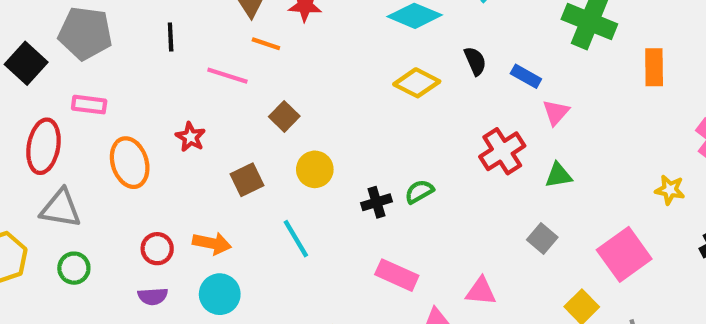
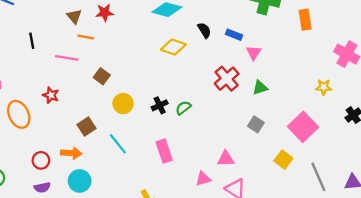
brown square: (247, 180) -> (86, 126), moved
black cross: (376, 202) -> (160, 105), moved
pink rectangle: (397, 275) -> (164, 151), moved, turned 55

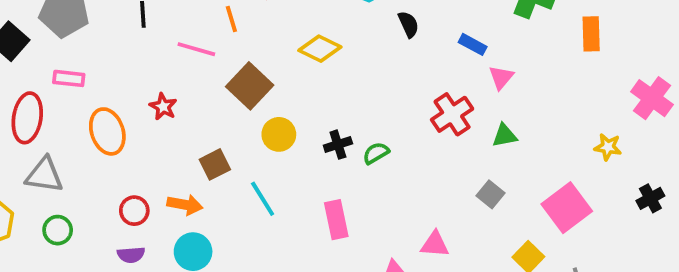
black semicircle: (204, 30) -> (408, 24), moved
orange line: (86, 37) -> (231, 19), turned 56
yellow diamond: (173, 47) -> (320, 49), moved
brown square: (102, 76) -> (250, 86), size x1.6

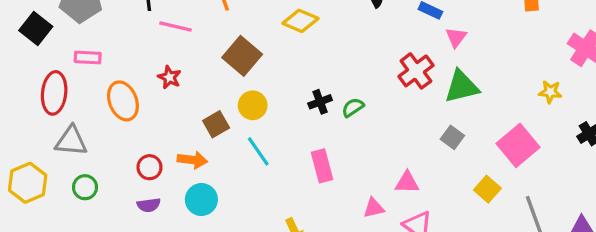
pink line: (196, 49) -> (175, 26), moved
yellow circle: (279, 134) -> (253, 105), moved
green triangle: (505, 136) -> (462, 87), size x1.6

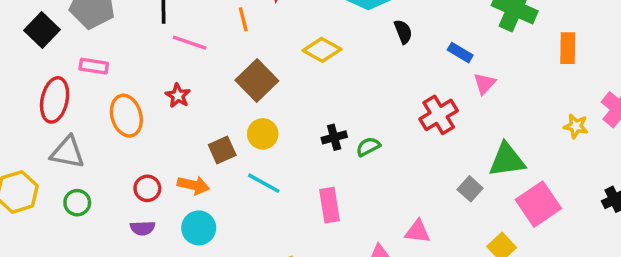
green triangle: (462, 87) -> (507, 160), moved
yellow star: (550, 92) -> (576, 126), moved
cyan line: (258, 151) -> (264, 183), turned -32

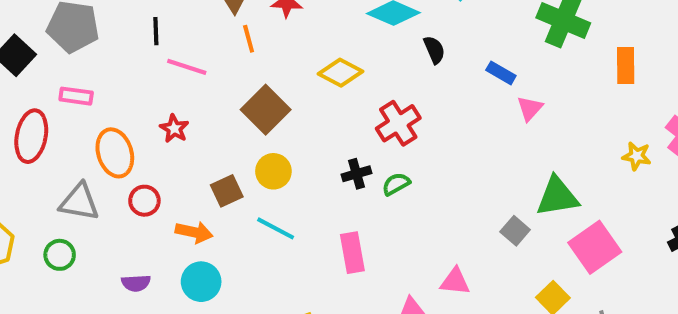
red cross: (439, 115) -> (398, 123), moved
gray triangle: (68, 152) -> (79, 202), moved
red circle: (147, 188) -> (144, 201), moved

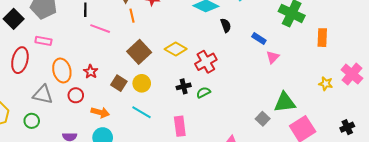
yellow diamond: (341, 73) -> (176, 49), moved
red star: (174, 129) -> (91, 72), moved
brown square: (227, 191) -> (119, 83), moved, turned -35

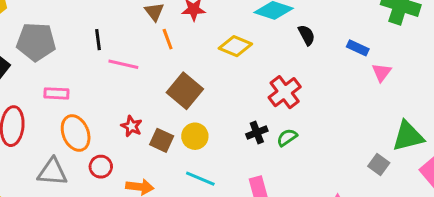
pink rectangle: (43, 41) -> (56, 93), moved
yellow diamond: (176, 49) -> (235, 46), moved
red star: (91, 72) -> (132, 126), moved

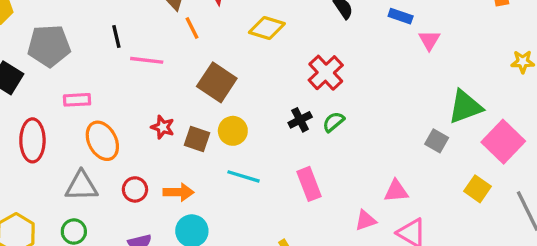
red circle: (101, 167) -> (135, 189), moved

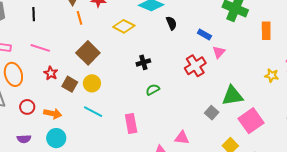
pink line: (147, 60) -> (40, 48), moved
red cross: (326, 73) -> (195, 66), moved
black cross: (300, 120) -> (143, 62), moved

